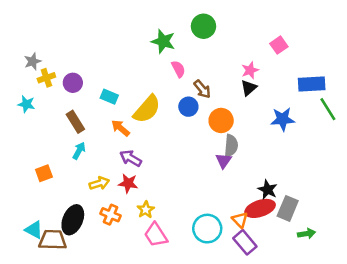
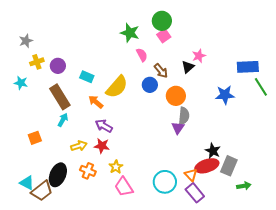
pink square: (279, 45) -> (164, 36), moved
gray star: (33, 61) -> (26, 41), moved
black triangle: (249, 88) -> (188, 67), moved
brown rectangle: (75, 122) -> (60, 97), size x1.4
brown trapezoid: (53, 240) -> (42, 191), turned 140

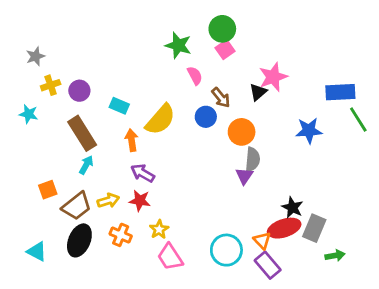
pink star: (199, 56) -> (273, 77), size x1.5
orange arrow: (96, 102) -> (132, 140), turned 42
brown trapezoid: (42, 191) -> (77, 206), moved

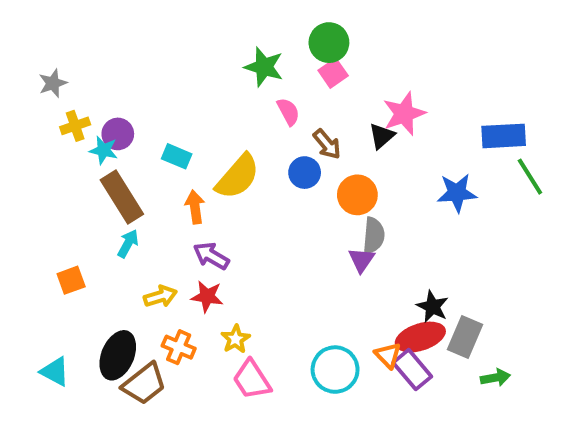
cyan star: (29, 114) -> (104, 150), moved
brown trapezoid: (77, 206) -> (144, 384), moved
purple rectangle: (268, 265) -> (412, 370), moved

